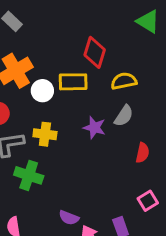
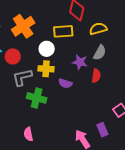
white circle: (42, 91) -> (47, 49), moved
red semicircle: (142, 153) -> (96, 76), moved
purple semicircle: (69, 218) -> (65, 83), moved

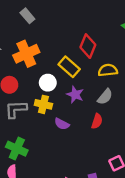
yellow rectangle: (63, 31) -> (69, 67), turned 36
purple star: (80, 62) -> (75, 95), moved
green cross: (37, 98) -> (17, 149), moved

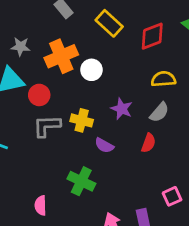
red diamond: (88, 46) -> (152, 36), moved, turned 45
yellow rectangle: (69, 67) -> (109, 23), moved
white circle: (48, 83) -> (91, 70), moved
green cross: (17, 149) -> (81, 181), moved

